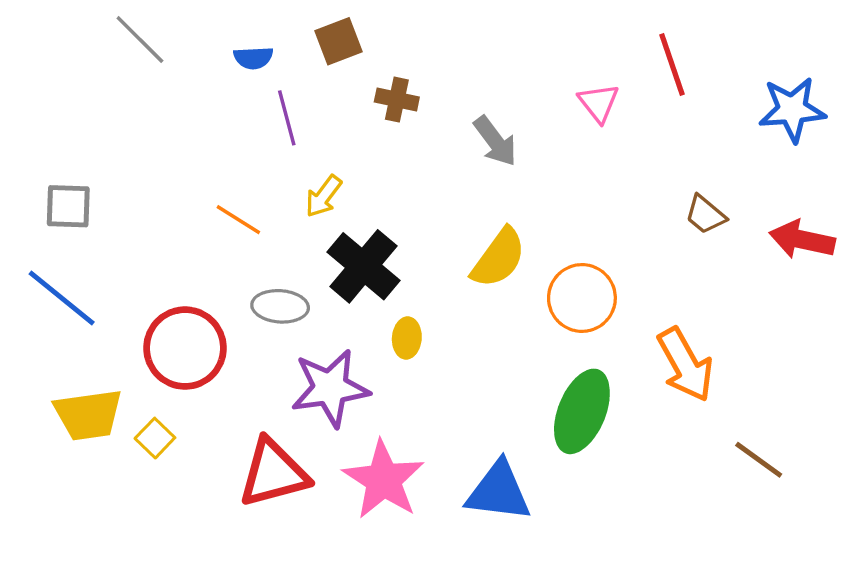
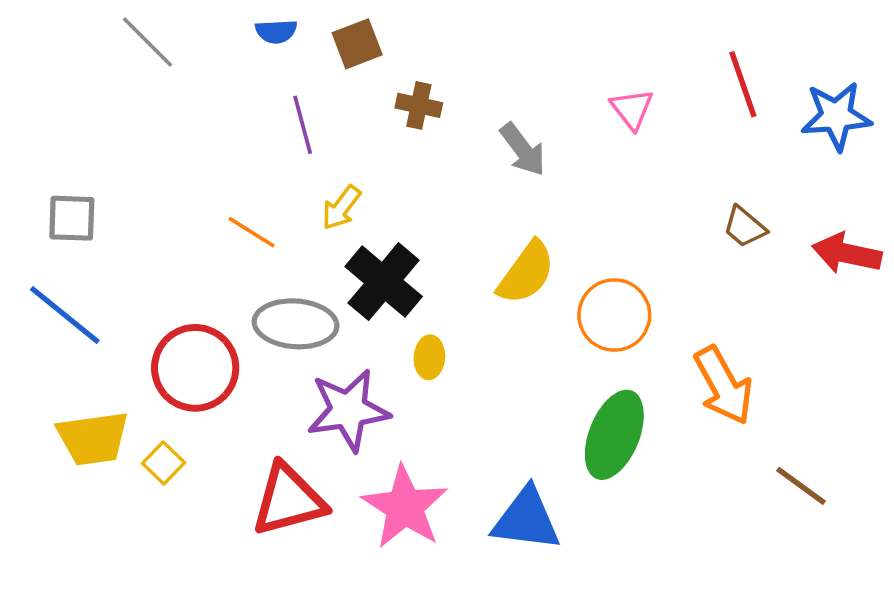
blue semicircle: (253, 58) -> (276, 31), moved
red line: (672, 64) -> (743, 84), moved
gray ellipse: (280, 306) -> (296, 324), size x1.4

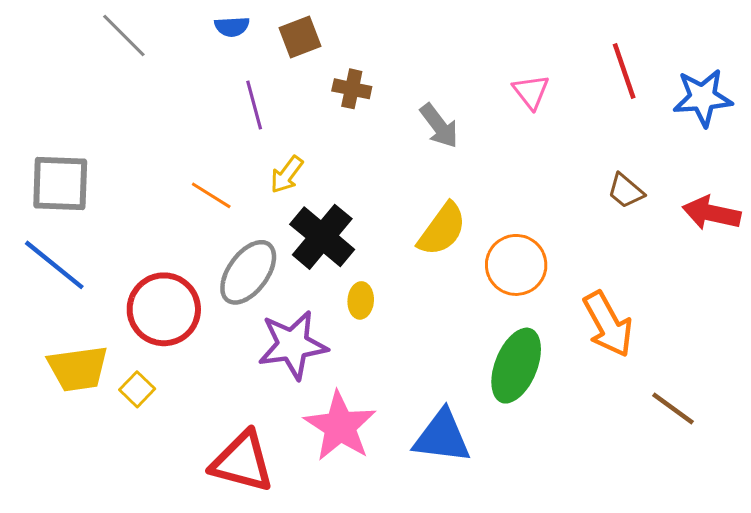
gray square: (72, 218) -> (60, 184), size x1.4
gray ellipse: (296, 324) -> (248, 272), turned -58
red triangle: (288, 500) -> (242, 462), moved, turned 30

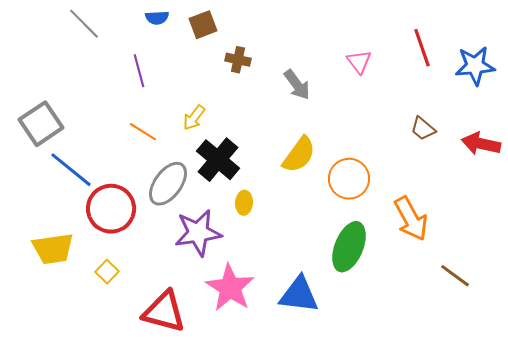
purple line: (254, 105) -> (139, 71), moved
gray square: (60, 184) -> (41, 124), turned -36
blue line: (54, 265) -> (71, 170), moved
yellow square: (137, 389) -> (107, 272), moved

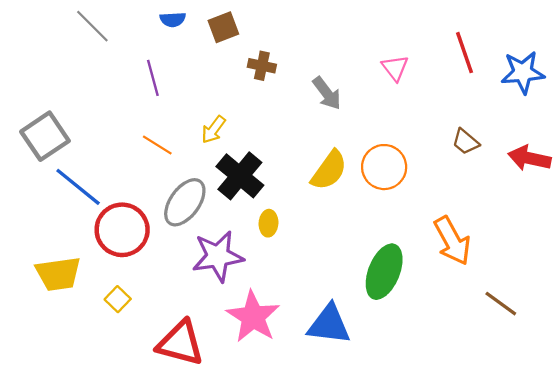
orange circle: (349, 179) -> (384, 167), moved

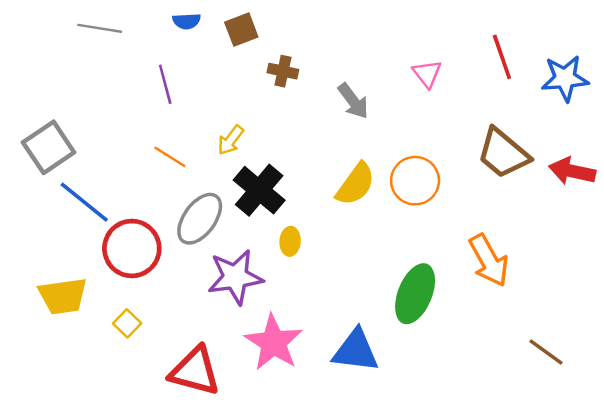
gray line: (92, 26) -> (100, 28), turned -36
brown trapezoid: (466, 142) -> (503, 153), size x1.8
brown line: (501, 304) -> (546, 352), moved

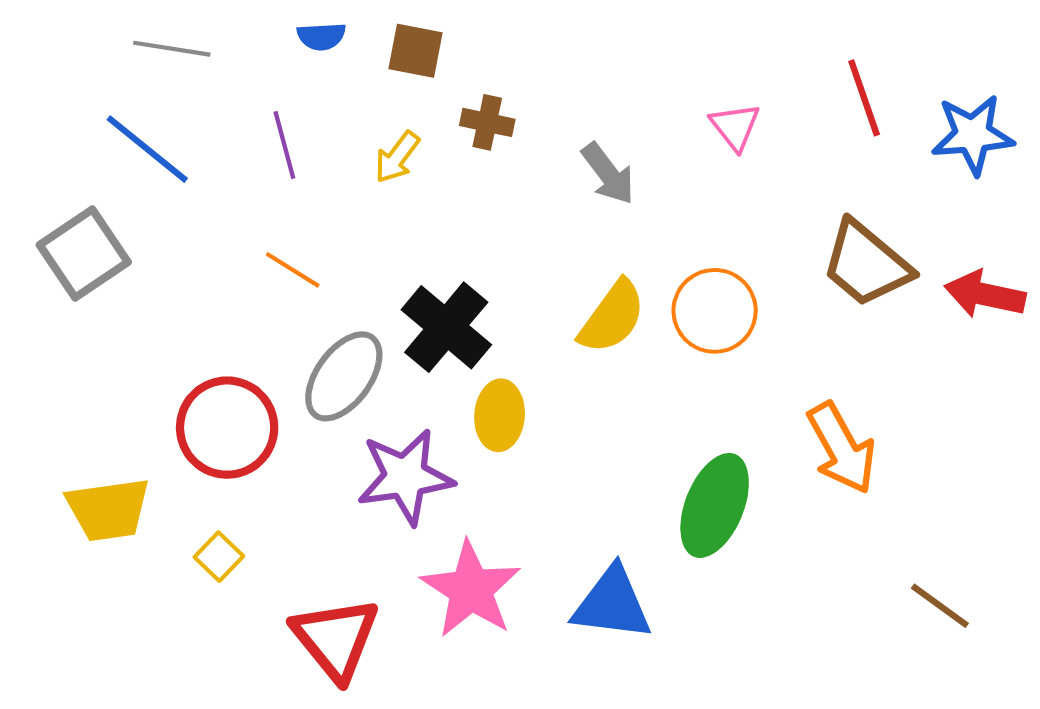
brown square: (241, 30) -> (416, 51), turned 32
yellow arrow: (231, 140) -> (397, 157), moved
blue line: (84, 202) -> (147, 149), moved
yellow ellipse: (290, 241) -> (500, 415), size x1.4
red triangle: (195, 371) -> (336, 639), turned 36

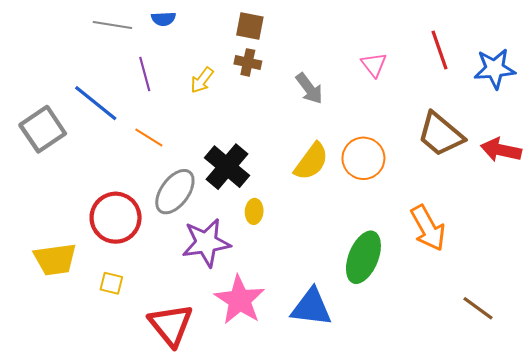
gray line: (172, 49) -> (112, 25), moved
brown square: (416, 51) -> (250, 26), moved
blue line: (147, 149) -> (96, 103), moved
yellow ellipse: (500, 415) -> (254, 211), size x0.7
yellow square: (219, 557) -> (111, 283), turned -30

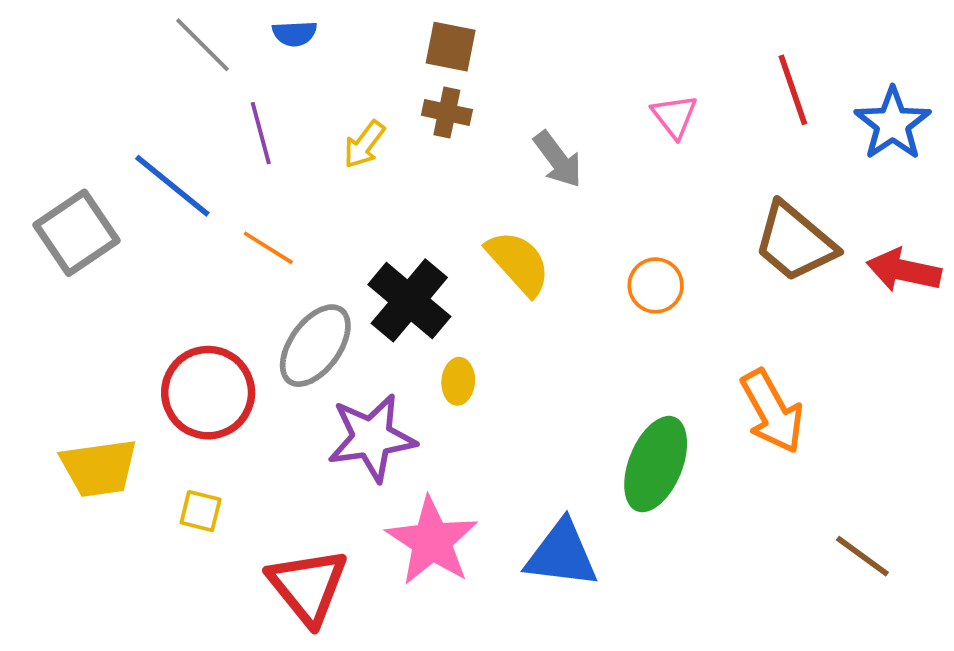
gray line: (112, 25) -> (202, 45), turned 36
blue star: (495, 69) -> (893, 124), turned -30
orange circle: (363, 158) -> (656, 285), size x0.7
yellow semicircle: (311, 161) -> (518, 263), moved, turned -78

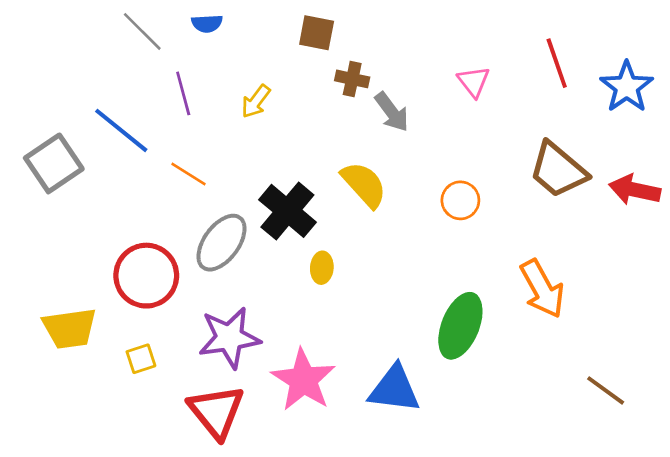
brown cross: (447, 112) -> (352, 79), moved
purple star: (372, 438) -> (229, 338), moved
yellow square: (201, 511) -> (141, 359), turned -32

